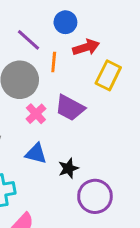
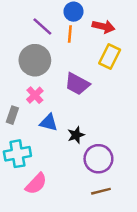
red arrow: (86, 47) -> (103, 27), moved, turned 30
orange line: (54, 62) -> (70, 34), moved
pink cross: (36, 114) -> (35, 95), moved

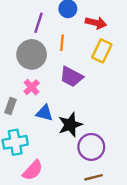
purple line: (42, 27) -> (39, 23), turned 66
orange line: (70, 34) -> (62, 43), moved
black star: (76, 135) -> (70, 125), size x1.5

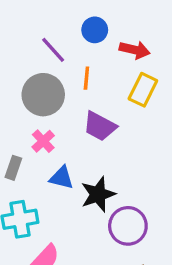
purple line: (39, 23) -> (53, 50), turned -60

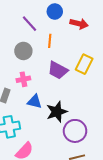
yellow rectangle: (143, 90) -> (84, 64), moved
gray circle: (43, 95) -> (23, 51), size x0.7
pink cross: (43, 141) -> (23, 79), turned 32

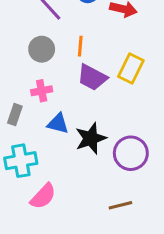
orange line: (50, 41) -> (80, 46), moved
purple circle: (75, 131) -> (131, 153), moved

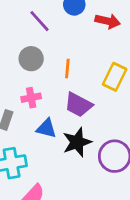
orange line: (80, 46) -> (67, 68), moved
purple trapezoid: (92, 77) -> (78, 105), moved

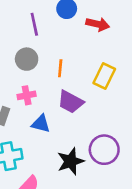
purple line: (39, 21) -> (34, 24), turned 30
black star: (77, 142) -> (71, 161), moved

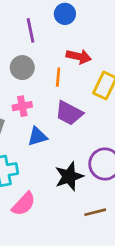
red arrow: (98, 24) -> (79, 57), moved
blue triangle: (41, 124) -> (37, 136), turned -30

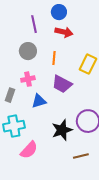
red arrow: (79, 57) -> (64, 32), moved

